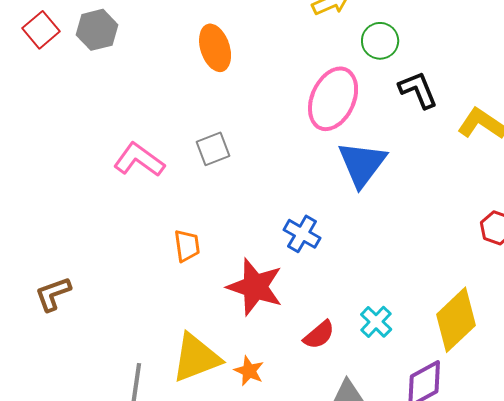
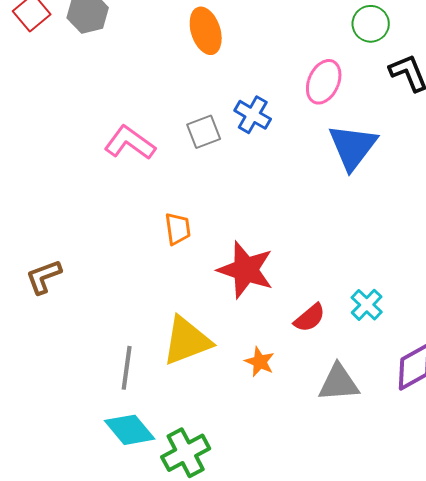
pink ellipse: (333, 99) -> (324, 82), size x0.7
blue cross: (302, 234) -> (253, 115), moved
orange star: (249, 371) -> (260, 362), moved

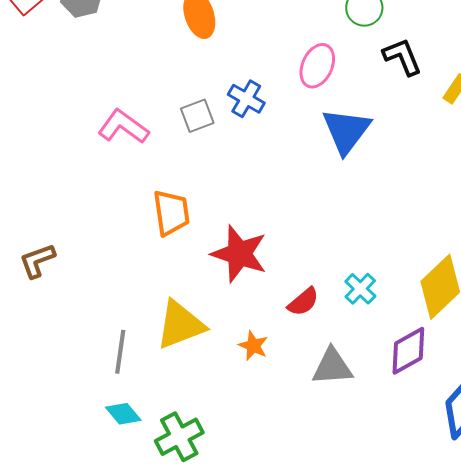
orange trapezoid: (178, 229) -> (171, 213), size x1.4
cyan diamond: (130, 430) -> (123, 414), size x0.7

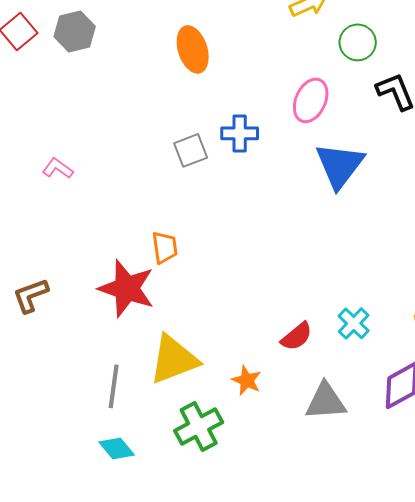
blue cross: (246, 99) -> (240, 133), turned -30
pink L-shape: (123, 127) -> (58, 168), moved, size x0.6
orange trapezoid: (171, 213) -> (165, 247), size x0.7
red star: (239, 254) -> (127, 288), moved
green cross: (179, 437) -> (199, 426), moved

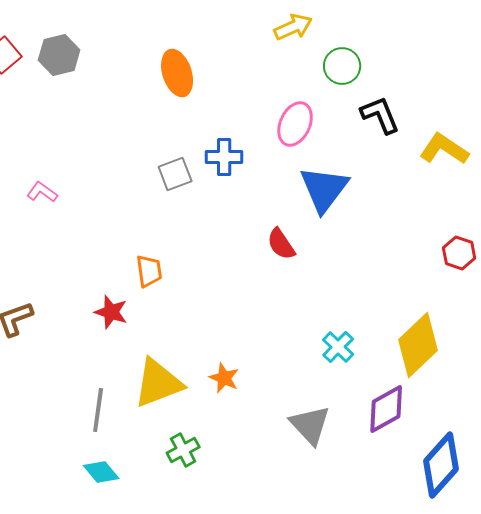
red star: (127, 288) -> (111, 312), size x0.6
red semicircle: (297, 336) -> (281, 244), moved, turned 96
orange star: (247, 380) -> (224, 378), moved
gray triangle: (326, 401) -> (310, 425), turned 51
green cross: (199, 426) -> (183, 450), size x0.7

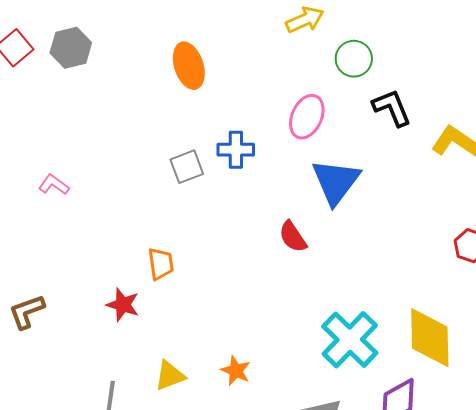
yellow diamond: (418, 345) -> (430, 338), turned -48
cyan cross: (338, 347) -> (350, 340), size x1.8
yellow triangle: (158, 383) -> (170, 376), size x0.6

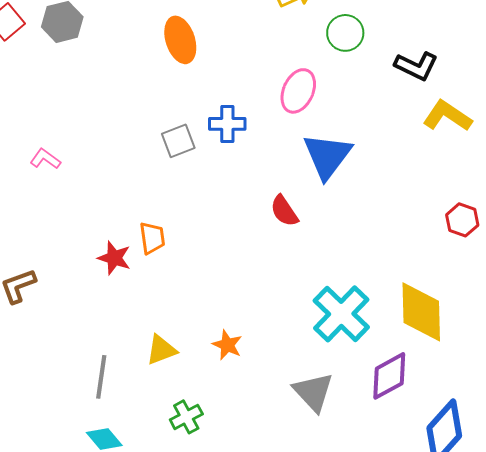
black L-shape: (392, 108) -> (416, 66), moved, turned 138
red star: (123, 305) -> (114, 258), moved

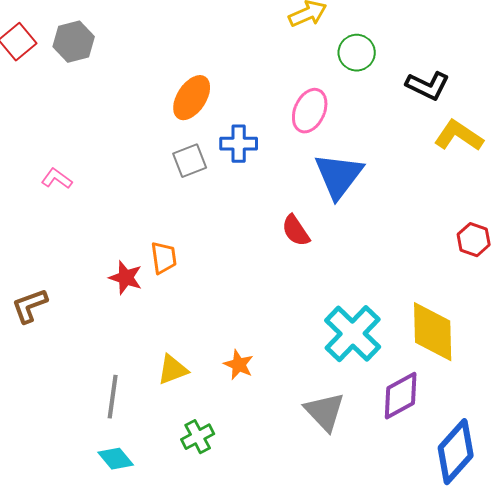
orange ellipse: (180, 40) -> (192, 98), moved, turned 51

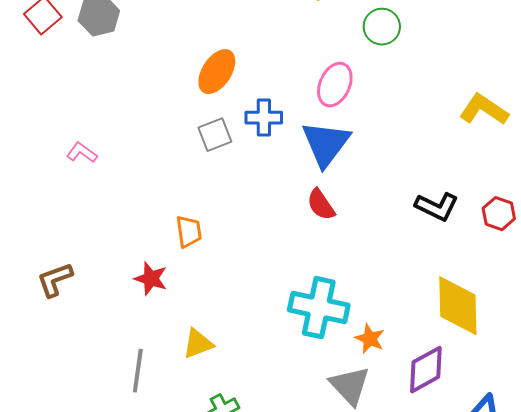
black L-shape: (428, 86) -> (437, 207), moved
blue triangle: (339, 176) -> (326, 144), moved
red star: (126, 278) -> (151, 279), moved
cyan cross: (353, 334) -> (319, 308), moved, turned -32
orange star: (239, 365) -> (370, 339), moved

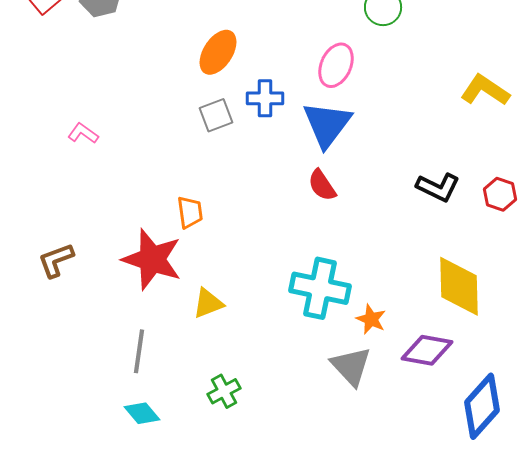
red star: (151, 279) -> (152, 259), size x1.8
yellow triangle: (198, 344) -> (208, 303), moved
purple diamond: (426, 370) -> (427, 350), turned 39

